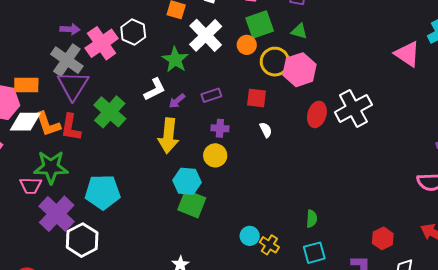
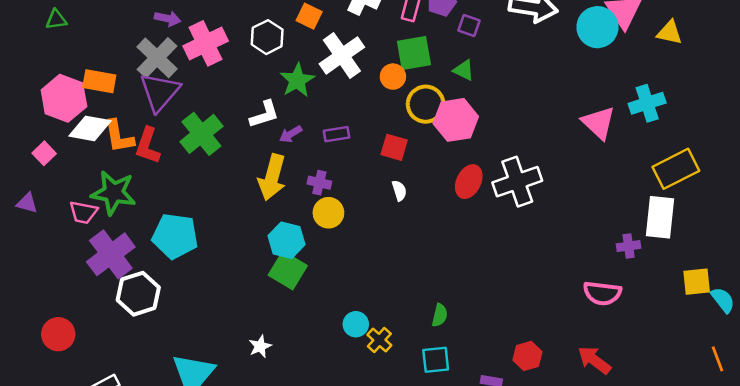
white hexagon: (133, 32) -> (267, 37), moved
purple cross: (220, 128) -> (319, 183), moved

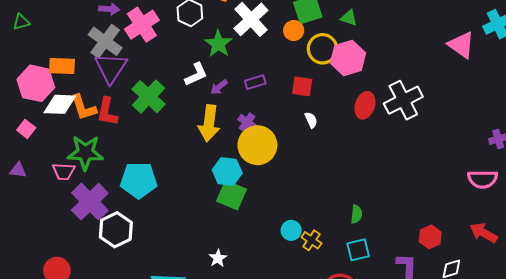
purple cross: (319, 183) -> (247, 122), turned 30
yellow circle: (328, 213) -> (257, 145), size x1.6

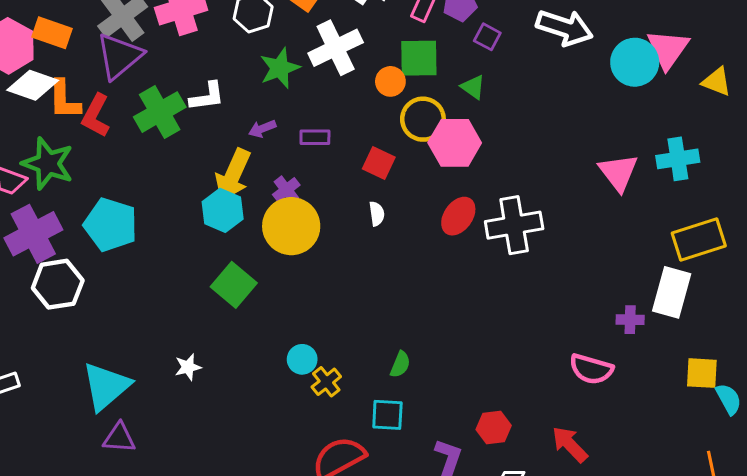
white L-shape: (196, 74) -> (207, 97), moved
cyan hexagon: (227, 171) -> (223, 210), moved

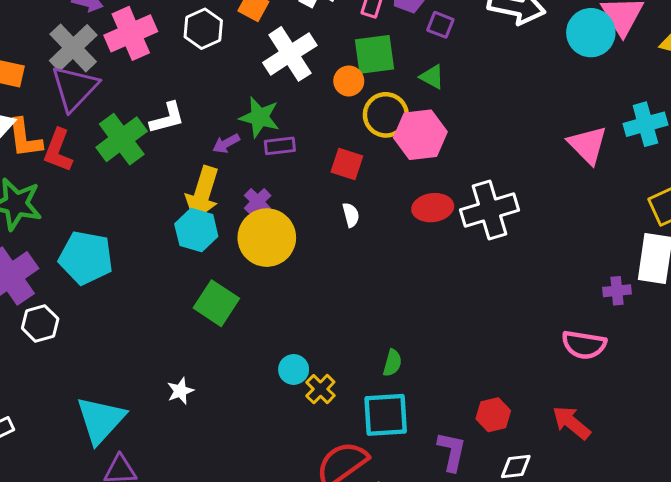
green star: (280, 68) -> (260, 117), moved, turned -30
red ellipse: (458, 216) -> (433, 208), turned 54
white hexagon: (58, 284) -> (40, 323), size x0.7
cyan square: (387, 415) -> (386, 415), size x1.4

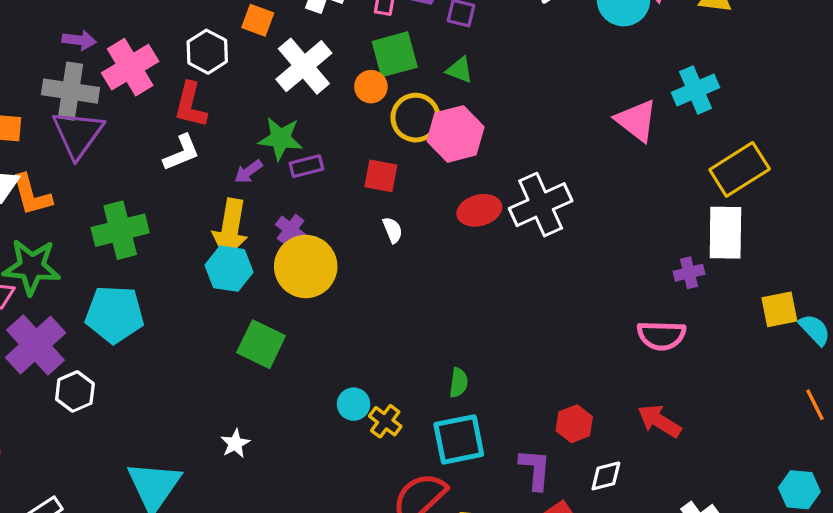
gray cross: (73, 48) -> (70, 91), turned -30
green cross: (122, 139) -> (120, 230), moved, turned 30
red L-shape: (58, 150) -> (190, 105), moved

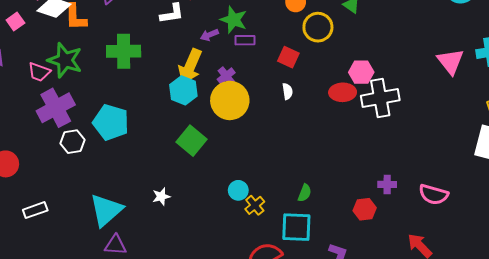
pink hexagon: (456, 134) -> (361, 72), moved, size x0.7
purple cross: (689, 273) -> (387, 184), moved
cyan pentagon: (115, 314) -> (111, 122), moved
red hexagon: (574, 424) -> (365, 209), moved

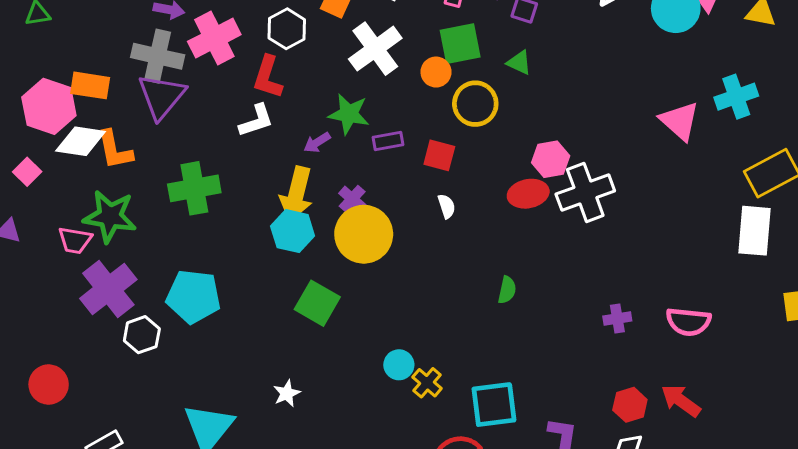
purple rectangle: (245, 40) -> (388, 141), moved
green semicircle: (305, 193) -> (507, 290), moved
red hexagon: (365, 209) -> (630, 405), moved

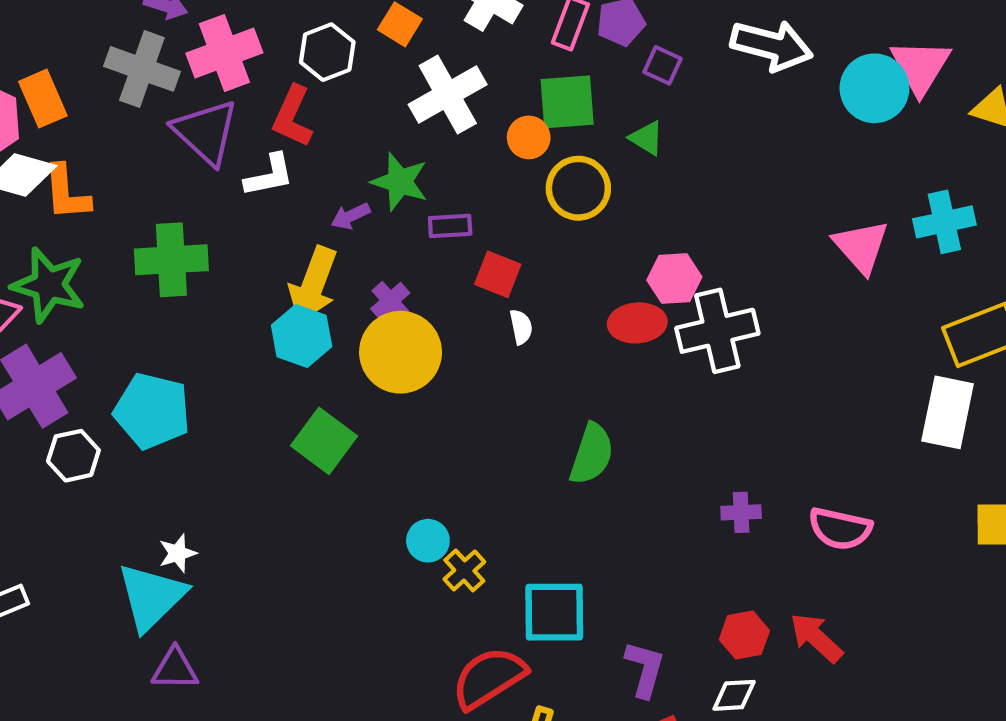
orange rectangle: (90, 85) -> (43, 99), turned 51
purple triangle: (161, 96) -> (206, 132), moved, turned -34
red square: (439, 155) -> (498, 274), moved
green semicircle: (507, 290) -> (592, 454), size x1.6
white star: (287, 393) -> (178, 553), moved

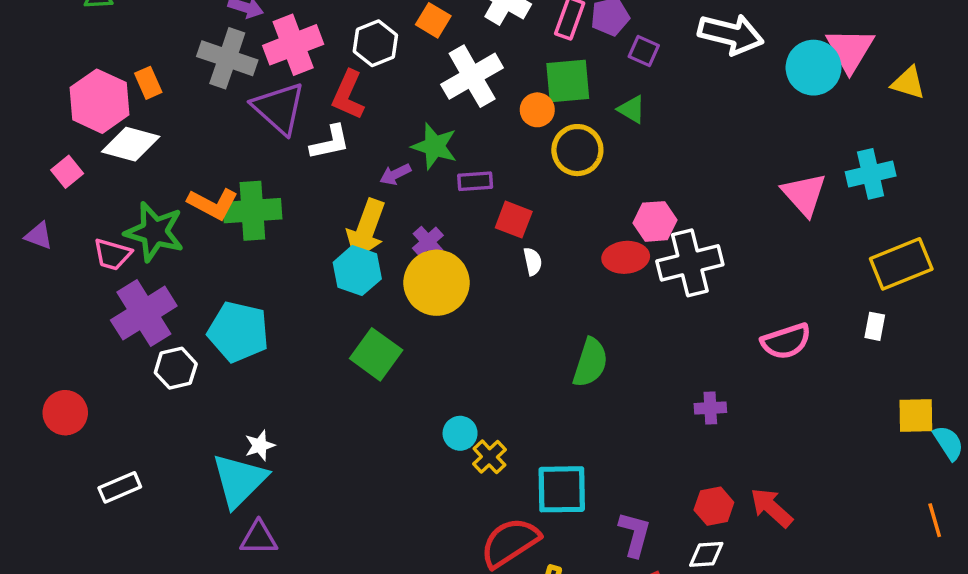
orange rectangle: (43, 99) -> (148, 83), size x0.7
orange L-shape: (66, 193) -> (213, 204), moved, turned -57
white rectangle: (948, 412) -> (875, 326), size x0.5
pink semicircle: (840, 529) -> (786, 341), moved, turned -30

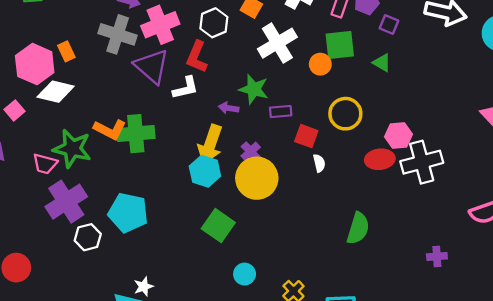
yellow circle: (577, 150) -> (345, 114), moved
purple arrow: (395, 174) -> (229, 108), turned 36
cyan circle: (460, 433) -> (245, 274), moved

